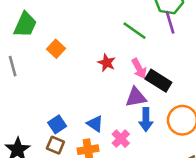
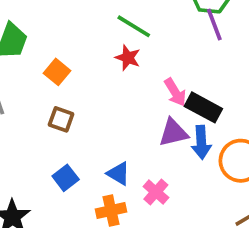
green line: (135, 31) -> (134, 26), moved
red star: (107, 63) -> (128, 58), moved
blue arrow: (146, 120) -> (201, 142), moved
brown square: (55, 145) -> (61, 119), moved

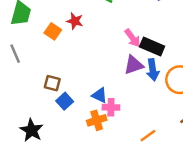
red star: (128, 58) -> (75, 21), moved
brown square: (61, 119) -> (52, 83), moved
pink cross: (156, 192) -> (111, 107), moved, turned -35

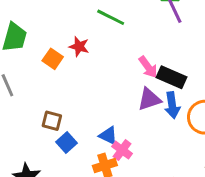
pink cross: (111, 107) -> (122, 150), turned 35

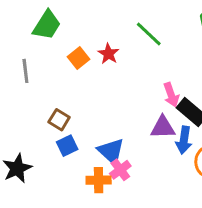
blue triangle: (108, 136) -> (111, 151), size x1.4

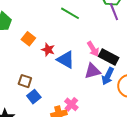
red star: (108, 54) -> (48, 50), moved
blue arrow: (184, 140) -> (108, 76), turned 30
blue triangle: (111, 151) -> (66, 60), moved

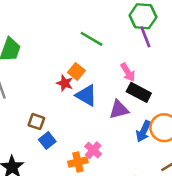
orange square: (28, 39) -> (76, 72), moved
pink arrow: (93, 49) -> (128, 72), moved
blue arrow: (108, 76) -> (143, 131), moved

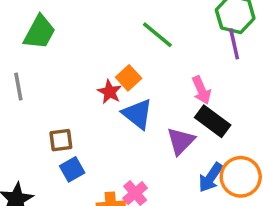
purple triangle: (119, 109) -> (181, 141), turned -40
brown square: (36, 122) -> (61, 140), turned -35

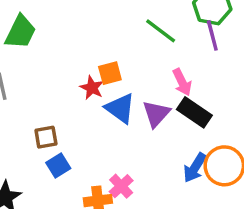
green line: (157, 35) -> (161, 31), moved
orange square: (129, 78) -> (110, 73), turned 30
purple triangle: (181, 141) -> (156, 114), moved

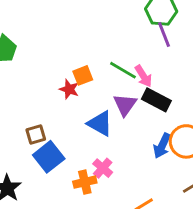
green line: (161, 31) -> (123, 70), moved
blue triangle: (120, 108) -> (100, 123), moved
blue square: (58, 165) -> (49, 157), size x1.5

